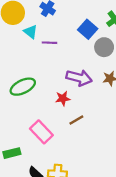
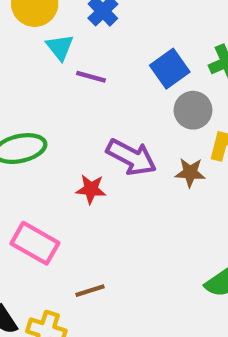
brown line: (76, 120) -> (90, 291), moved
pink rectangle: (41, 132) -> (35, 243), turned -30

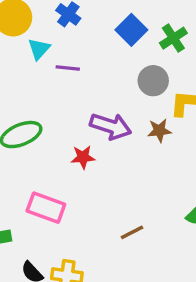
cyan triangle: (60, 47) -> (39, 49), turned 30
blue square: (170, 69) -> (131, 30), moved
brown line: (90, 291) -> (132, 232), moved

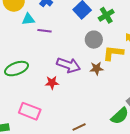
cyan triangle: (39, 49) -> (28, 19), turned 40

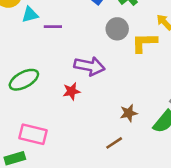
brown star: (97, 68) -> (129, 113), moved
pink rectangle: (30, 111) -> (33, 134), moved

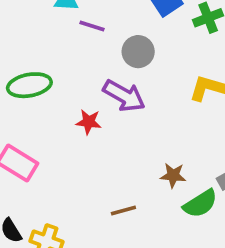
gray circle: (117, 29) -> (138, 52), moved
brown star: (129, 113) -> (173, 175), moved

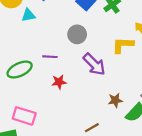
purple line: (92, 26) -> (50, 57), moved
purple arrow: (124, 96) -> (94, 64), moved, turned 30

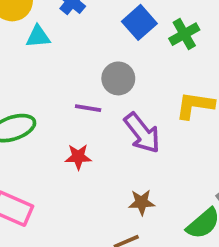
purple line: (50, 57) -> (88, 108), moved
brown star: (115, 100) -> (142, 202), moved

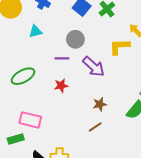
cyan triangle: (38, 37) -> (35, 31), moved

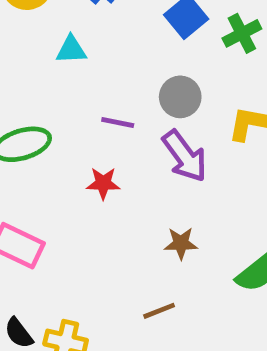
gray circle: (75, 39) -> (180, 97), moved
brown line: (95, 127) -> (159, 311), moved

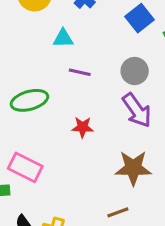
purple line: (118, 122) -> (80, 72), moved
brown star: (181, 243) -> (133, 168), size x1.6

